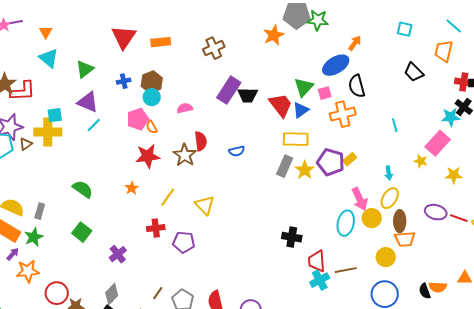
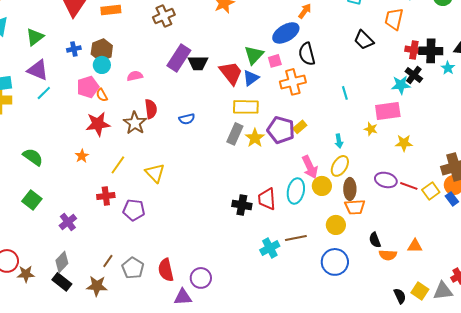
pink rectangle: (438, 143) -> (388, 111), turned 40
red trapezoid: (317, 261) -> (267, 199), moved
black semicircle: (425, 291) -> (375, 240), moved

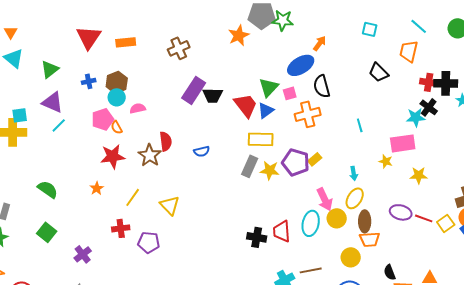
pink semicircle: (135, 76) -> (138, 108), moved
yellow star: (255, 138) -> (270, 170), turned -30

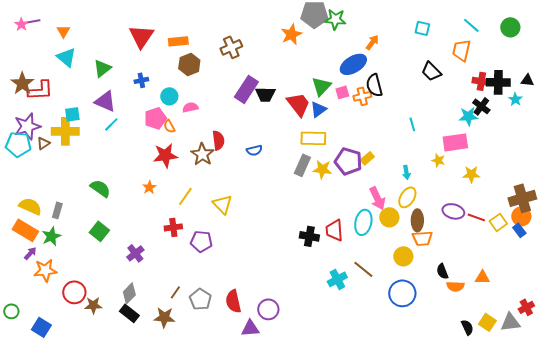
brown hexagon: (117, 82) -> (189, 64), moved
orange cross: (308, 114) -> (362, 96), moved, size x0.7
brown line: (311, 270) -> (363, 269), turned 50

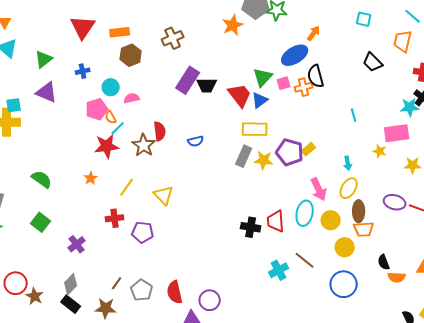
cyan line: (111, 124) -> (118, 128), moved
yellow circle: (389, 217) -> (331, 220), moved
brown star: (93, 305) -> (35, 296), turned 30

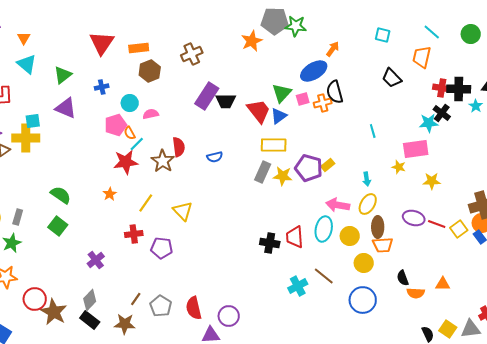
pink arrow: (319, 189) -> (338, 205), turned 125
green square: (41, 222) -> (58, 226), moved
brown star: (35, 296) -> (54, 312), size x1.5

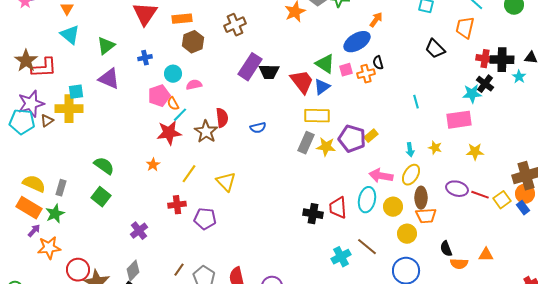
black semicircle: (335, 92) -> (378, 63), size x0.6
green triangle: (282, 93) -> (325, 64), turned -40
yellow star: (399, 167) -> (435, 148), moved

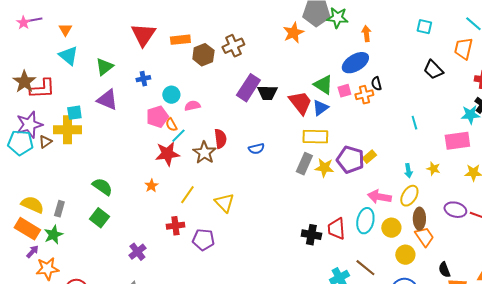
orange arrow: (376, 20) -> (366, 34), moved, turned -42
brown hexagon: (193, 42) -> (203, 55), moved
orange trapezoid: (426, 216) -> (424, 237), turned -120

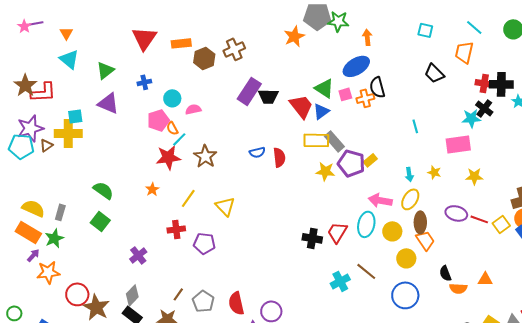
black semicircle: (376, 84) -> (377, 87), size x1.5
red semicircle: (220, 139) -> (279, 157), moved
gray rectangle: (304, 164) -> (334, 141), moved, turned -65
red trapezoid: (336, 229) -> (337, 232), turned 35

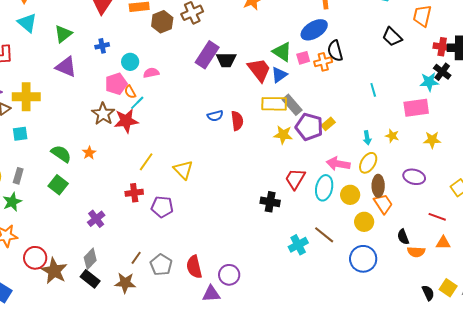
cyan square: (75, 116) -> (20, 134), moved
brown star: (205, 156) -> (103, 114), moved
orange star: (152, 189) -> (89, 153), moved
red line: (479, 219) -> (437, 217), moved
red trapezoid: (337, 232) -> (295, 179), moved

